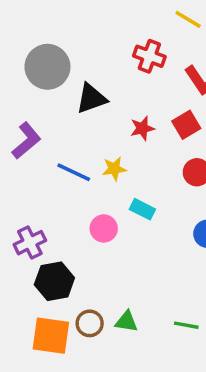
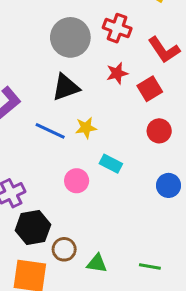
gray circle: (47, 67) -> (70, 37), moved
black triangle: (91, 98) -> (66, 87), moved
red star: (142, 128) -> (117, 73), moved
brown circle: (90, 323) -> (64, 249), moved

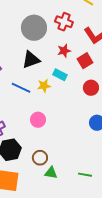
cyan rectangle: (111, 164) -> (60, 75), moved
brown circle: (64, 249) -> (40, 158), moved

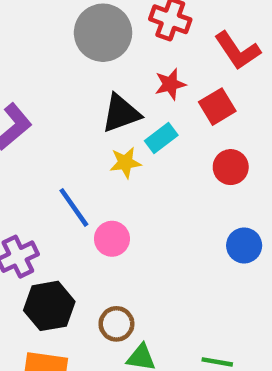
black triangle: (31, 60) -> (121, 113), moved
cyan rectangle: (60, 75) -> (161, 138), turned -64
blue line: (21, 88) -> (74, 207), moved, turned 30

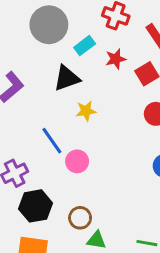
gray circle: (103, 33) -> (49, 25), moved
black triangle: (121, 113) -> (67, 78), moved
cyan rectangle: (161, 138) -> (85, 46), moved

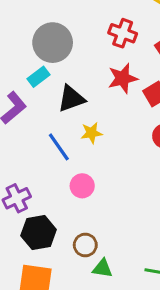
cyan rectangle: (85, 46) -> (39, 77), moved
red star: (116, 59) -> (123, 78), size x1.4
blue line: (52, 141) -> (59, 147), moved

